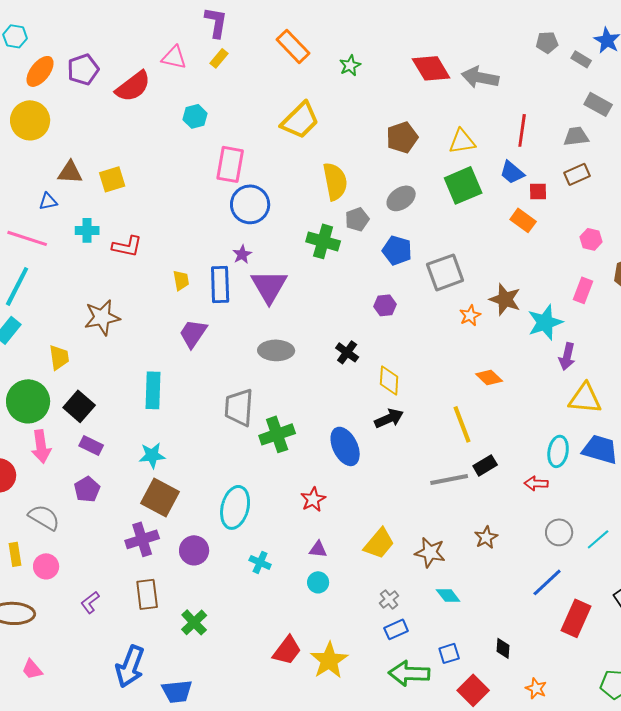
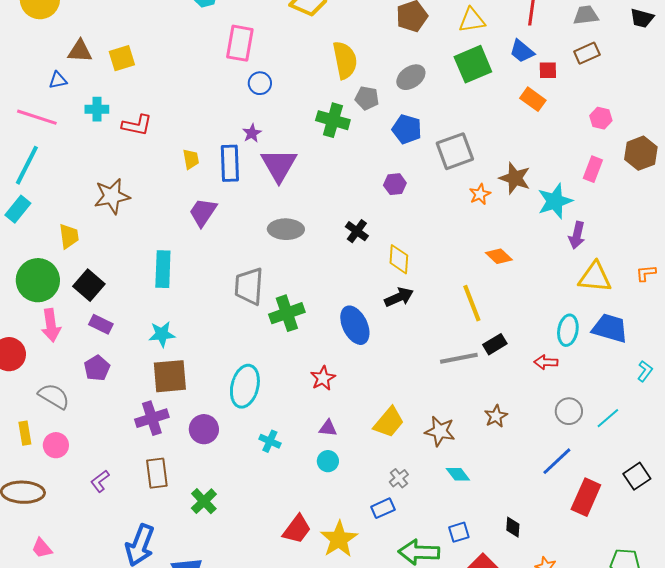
blue circle: (250, 204) -> (260, 83), size x0.6
gray pentagon: (357, 219) -> (367, 98), turned 30
brown square: (160, 497) -> (170, 376), turned -33
blue rectangle: (396, 629) -> (383, 508), moved

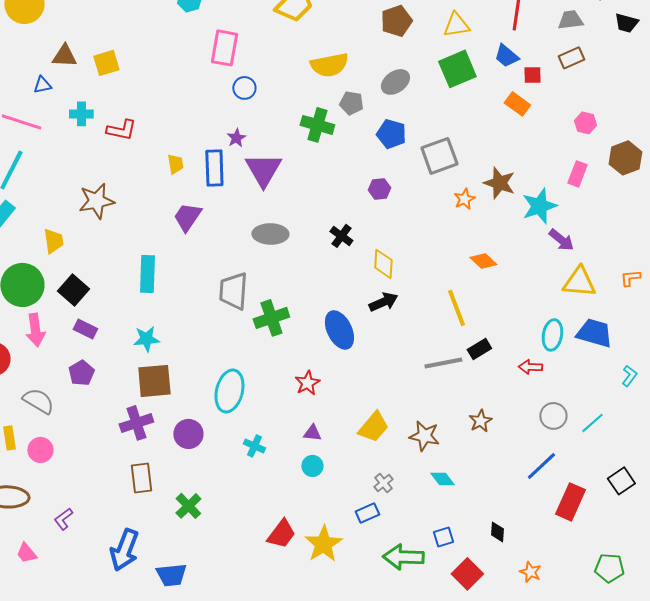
yellow semicircle: (345, 60) -> (329, 65), turned 90
purple arrow: (577, 235) -> (561, 240), turned -64
purple L-shape: (100, 481) -> (63, 519), moved

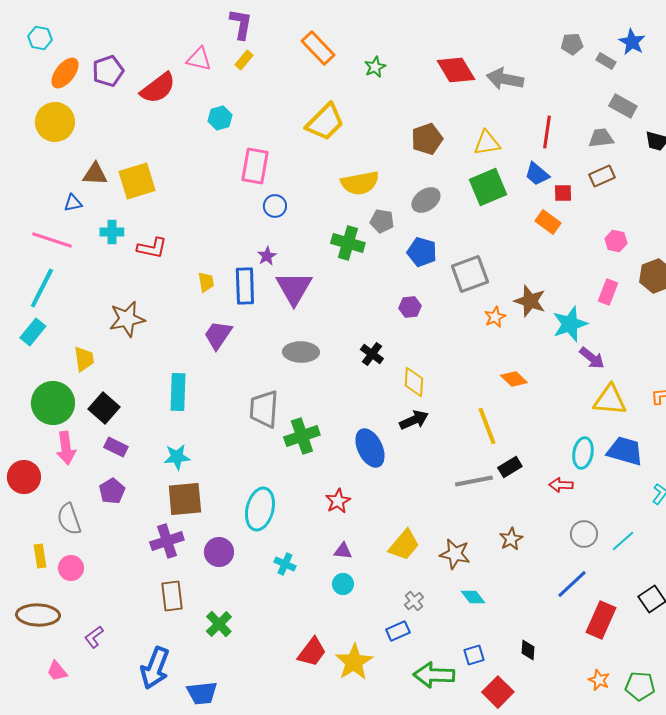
yellow square: (106, 63) -> (137, 181), size x1.4
gray semicircle: (38, 401) -> (69, 519), turned -140
orange star: (530, 572) -> (599, 680), moved

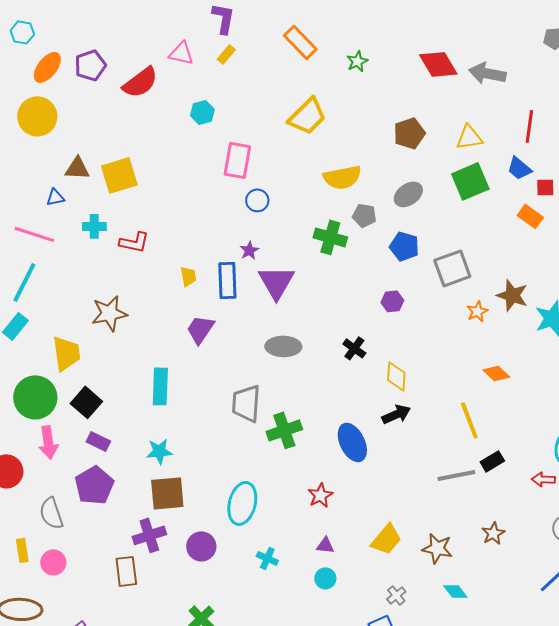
yellow trapezoid: (84, 359) -> (66, 353), size x1.4
purple pentagon: (112, 491) -> (94, 485), size x1.5
brown rectangle: (172, 596) -> (126, 571), moved

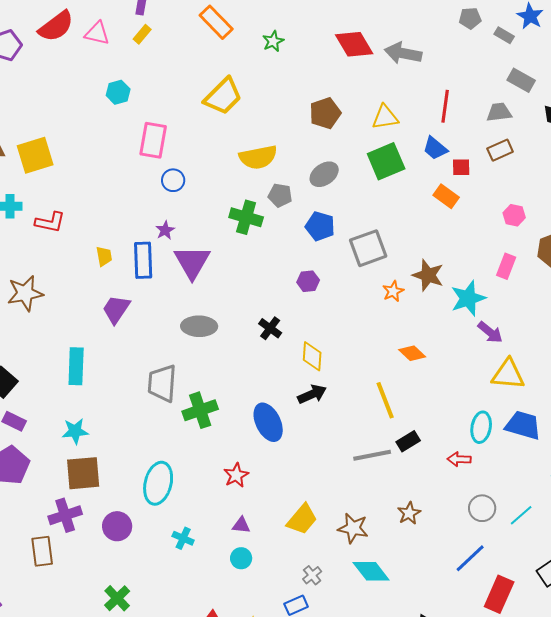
red semicircle: (140, 82) -> (56, 26), moved
cyan diamond: (455, 591) -> (371, 571), size x1.5

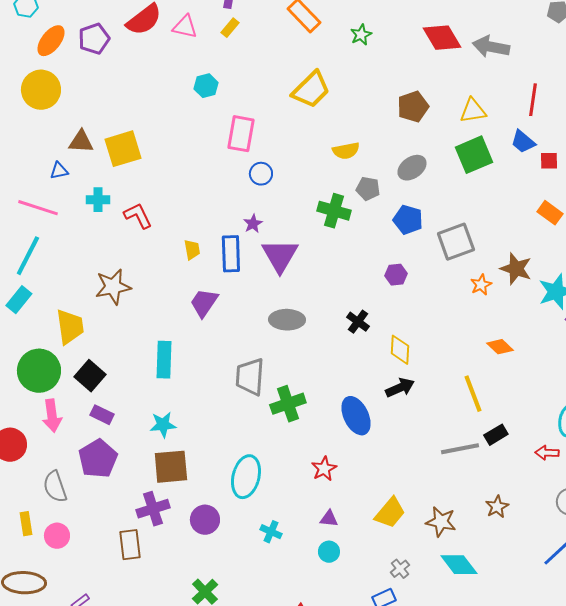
yellow semicircle: (258, 157) -> (346, 151), size x0.7
orange rectangle: (446, 196) -> (550, 213), moved
red L-shape: (50, 222) -> (138, 216), turned -128

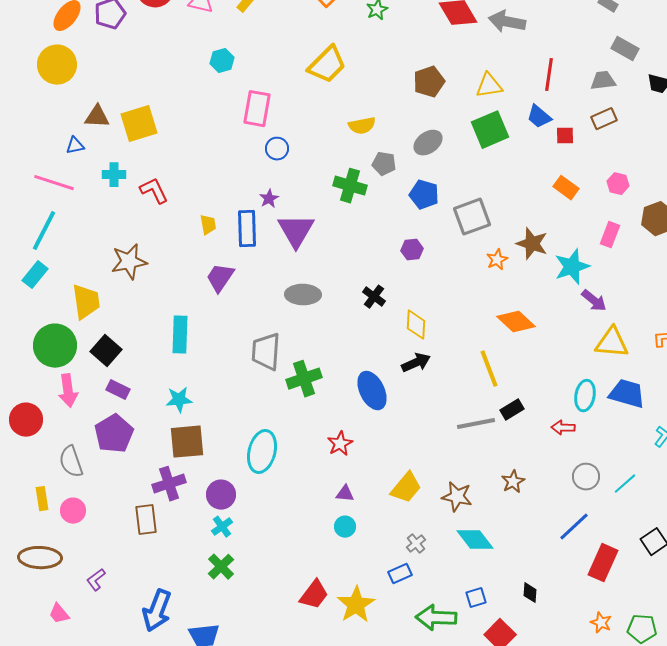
orange diamond: (500, 347) -> (516, 322), size x1.4
cyan cross: (271, 532) -> (222, 527), moved, turned 30

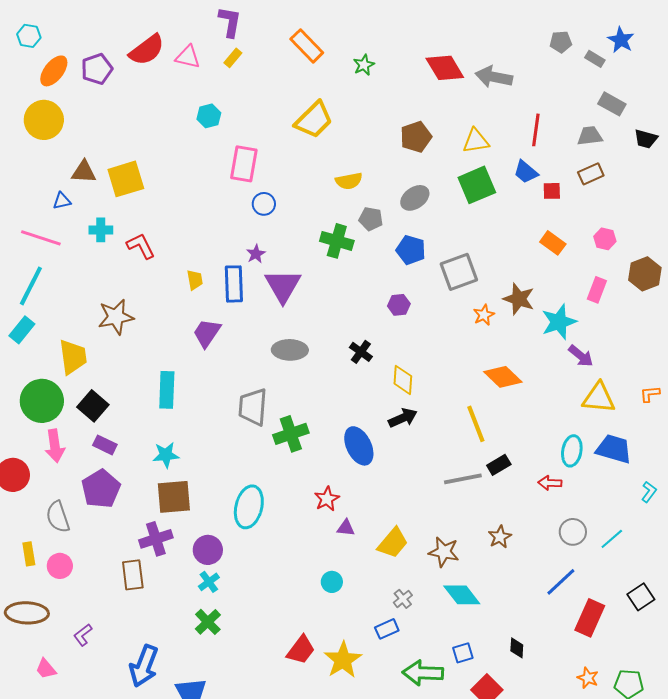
purple triangle: (345, 494) -> (346, 528), moved

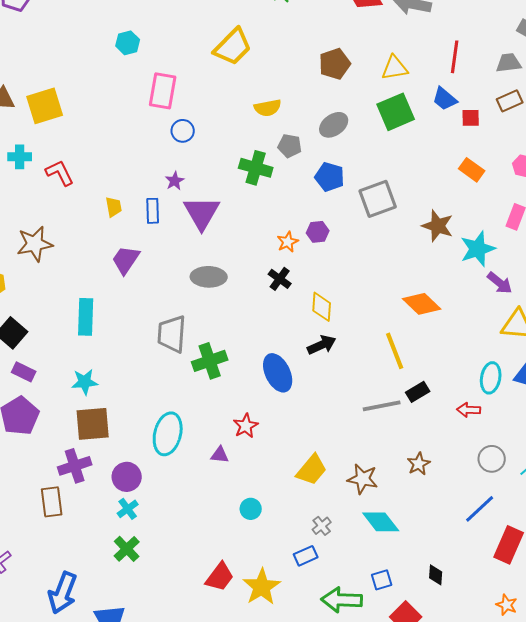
blue rectangle: (234, 284) -> (153, 211), size x0.7
orange star: (484, 315) -> (288, 242), moved
purple triangle: (346, 528) -> (220, 455), moved

